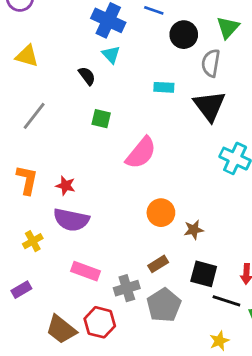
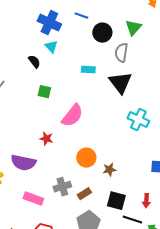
red star: (66, 186) -> (46, 139), moved
gray cross: (127, 288) -> (62, 187), moved

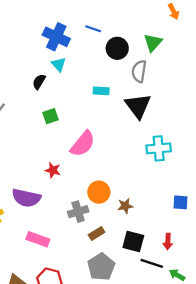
black semicircle: (34, 62) -> (39, 82), turned -112
green square: (44, 92) -> (51, 116), turned -32
cyan cross: (138, 120) -> (159, 148), turned -30
gray cross: (62, 187) -> (78, 212), moved

